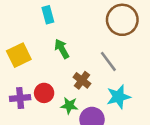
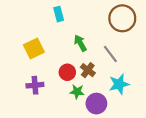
green arrow: (62, 49) -> (80, 43), moved
red circle: (44, 93) -> (67, 72), moved

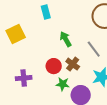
yellow square: (34, 49) -> (16, 34), moved

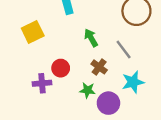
red circle: (54, 66) -> (61, 68), moved

